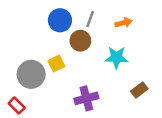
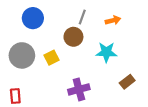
blue circle: (60, 20) -> (33, 18), moved
gray circle: (31, 74) -> (22, 55), moved
red rectangle: (17, 106) -> (15, 96), turned 40

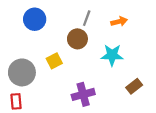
gray circle: (22, 55) -> (22, 72), moved

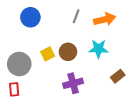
orange arrow: (119, 22) -> (105, 19), size x1.5
brown circle: (77, 39) -> (68, 52), moved

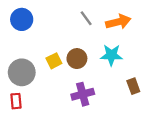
gray line: (76, 16) -> (86, 18), turned -56
blue circle: (30, 17) -> (22, 19), moved
brown rectangle: (118, 76) -> (133, 86), turned -72

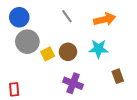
gray line: (86, 18) -> (67, 16), moved
gray circle: (22, 72) -> (27, 42), moved
purple cross: (83, 94) -> (73, 83), turned 36

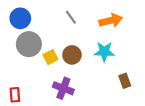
purple cross: (73, 83) -> (63, 88), moved

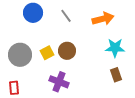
blue circle: (20, 18) -> (33, 13), moved
gray circle: (29, 44) -> (20, 55), moved
cyan star: (104, 52) -> (115, 48), moved

